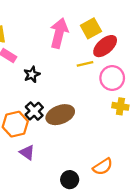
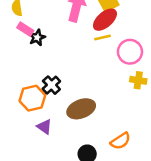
red ellipse: (105, 46) -> (105, 20), moved
black star: (32, 74) -> (37, 37), moved
brown ellipse: (60, 115) -> (81, 109), moved

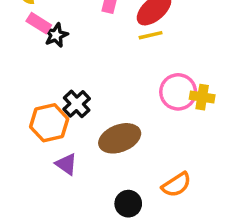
pink circle: (130, 52) -> (178, 92), moved

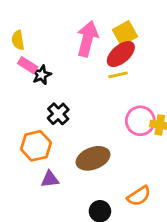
black cross: (77, 104) -> (58, 114), moved
purple triangle: (66, 164) -> (50, 179), turned -42

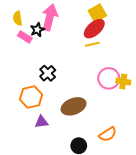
pink arrow: (87, 39) -> (50, 17), moved
black star: (42, 75) -> (37, 30), moved

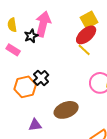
pink rectangle: (25, 37) -> (13, 50), moved
yellow line: (92, 44) -> (84, 50), turned 56
orange hexagon: (31, 97) -> (25, 87), moved

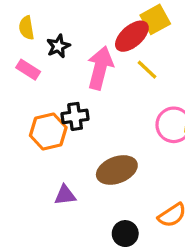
pink arrow: (43, 24) -> (100, 68), moved
red ellipse: (86, 35) -> (132, 36), moved
black cross: (41, 78) -> (75, 116), turned 35

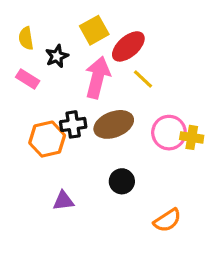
yellow square: (155, 19) -> (94, 30), moved
brown ellipse: (117, 170) -> (114, 124), moved
black circle: (125, 234) -> (122, 181), moved

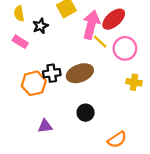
red ellipse: (128, 46) -> (114, 19), moved
pink arrow: (97, 77) -> (91, 25), moved
pink circle: (169, 133) -> (125, 48), moved

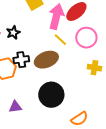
black star: (40, 26) -> (13, 33), moved
yellow line: (100, 42) -> (60, 40), moved
black circle: (86, 113) -> (51, 95), size x1.6

